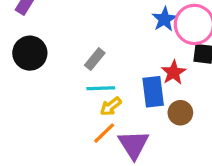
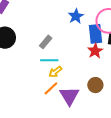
blue star: (164, 19) -> (76, 16), moved
blue rectangle: (153, 92) -> (96, 34), moved
brown circle: (180, 113) -> (95, 85), moved

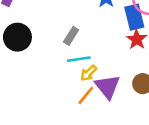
purple triangle: (69, 96) -> (107, 87), moved

